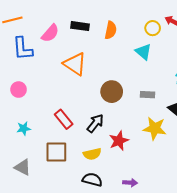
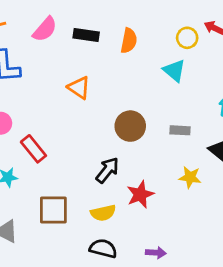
pink semicircle: (50, 33) -> (45, 29), moved
orange triangle: (75, 64) -> (79, 88), size x0.7
red rectangle: (64, 119) -> (33, 149), moved
yellow star: (155, 128) -> (190, 177), size x0.7

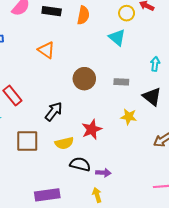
black arrow: (107, 170) -> (54, 111), moved
black semicircle: (103, 248) -> (80, 164), moved

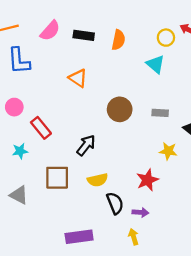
red star: (92, 129) -> (147, 180), moved
black semicircle: (80, 164) -> (115, 203), turned 54

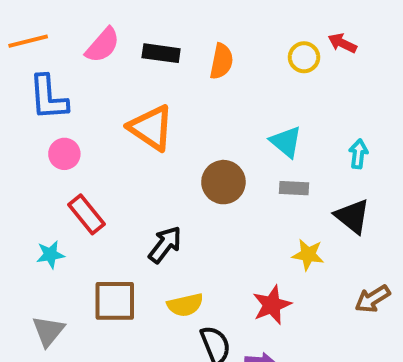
cyan triangle: (156, 64) -> (286, 142), moved
orange triangle: (78, 78) -> (151, 128), size x1.4
pink circle: (14, 107) -> (64, 154), moved
gray triangle: (19, 195) -> (48, 331), turned 42

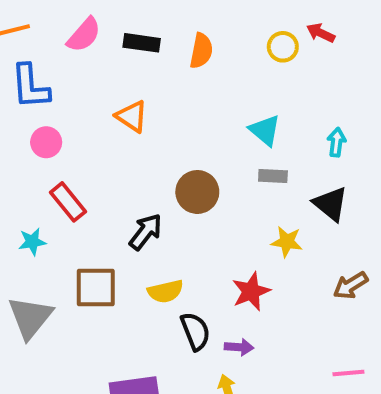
orange triangle: (151, 128) -> (132, 116), size x0.7
brown circle: (223, 182) -> (197, 192), moved
gray triangle: (48, 331) -> (30, 317), size x1.4

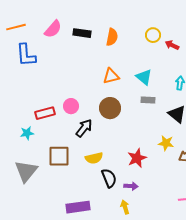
red arrow: (321, 33) -> (172, 45), moved
orange triangle: (132, 116) -> (111, 76), moved, turned -48
pink circle: (46, 142) -> (71, 106), moved
red rectangle: (68, 202) -> (45, 113), turned -66
yellow star: (287, 242) -> (166, 143), moved

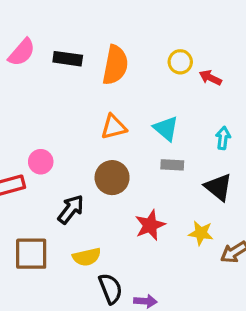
orange semicircle: (112, 37) -> (115, 65), size x1.4
pink circle: (71, 106) -> (41, 162), moved
red star: (137, 158) -> (150, 225), moved

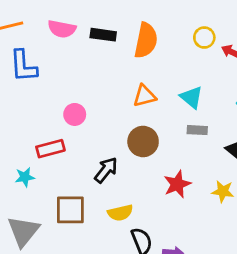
pink semicircle: (22, 52) -> (62, 29), turned 60
pink circle: (41, 162) -> (75, 114), moved

